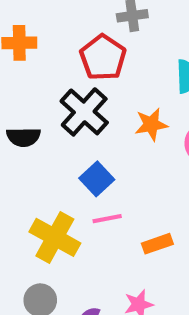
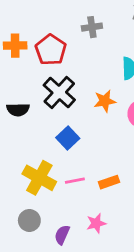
red pentagon: (103, 58) -> (51, 50), moved
pink line: (107, 219) -> (75, 181), moved

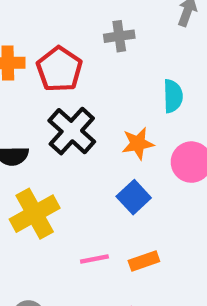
blue square: (68, 138) -> (134, 197), moved
yellow cross: (39, 178) -> (35, 214), moved, turned 32

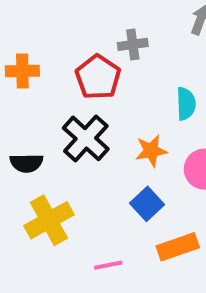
red pentagon: (59, 69) -> (98, 77), moved
orange rectangle: (144, 261) -> (178, 247), moved, size x1.4

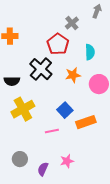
gray cross: (133, 44) -> (72, 23), moved, turned -32
red pentagon: (98, 77) -> (58, 44), moved
blue square: (147, 204) -> (65, 110), moved

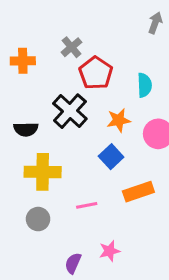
gray cross: (72, 23) -> (71, 47), moved
yellow cross: (23, 109) -> (43, 172), turned 30
blue square: (65, 110) -> (111, 157), moved
gray circle: (20, 159) -> (38, 219), moved

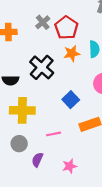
red pentagon: (96, 73) -> (66, 28), moved
orange star: (119, 120) -> (72, 53), moved
purple semicircle: (73, 263) -> (37, 160), moved

